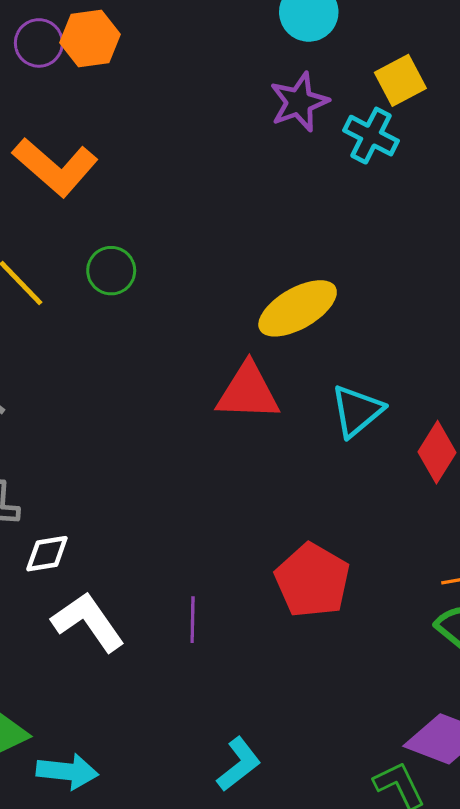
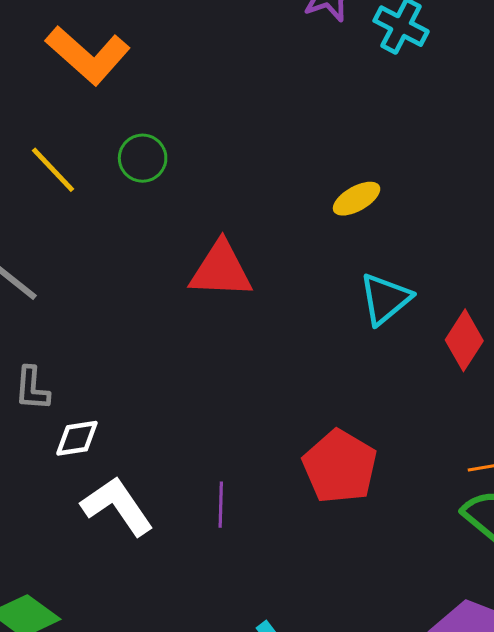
yellow ellipse: (298, 308) -> (357, 199), moved, size x0.6
red triangle: (248, 392) -> (221, 270), moved

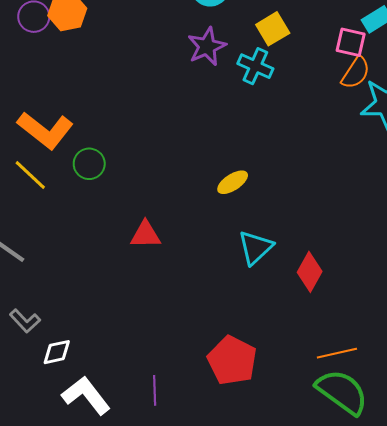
orange L-shape: (88, 55) -> (45, 130), moved
red triangle: (221, 270) -> (146, 235), size x0.7
gray L-shape: (32, 389) -> (25, 321), turned -44

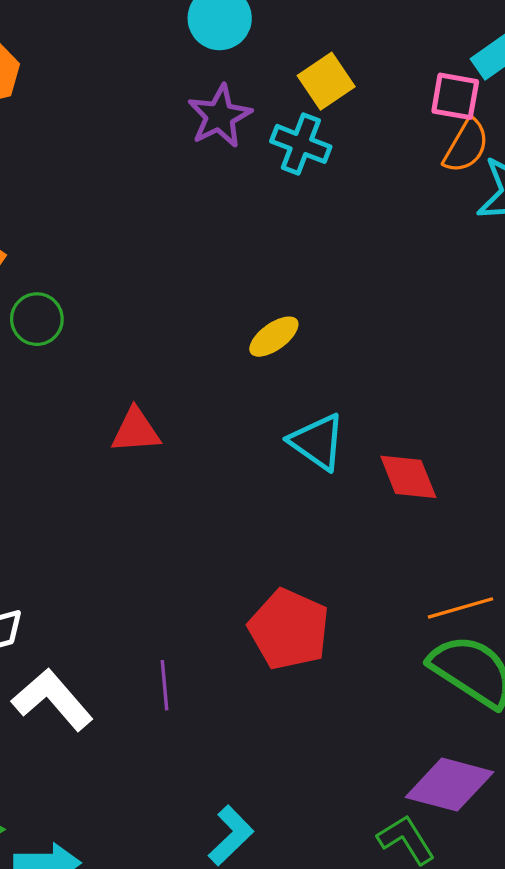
cyan triangle: (255, 248) -> (317, 442), turned -39
red diamond: (310, 272) -> (408, 477), turned -48

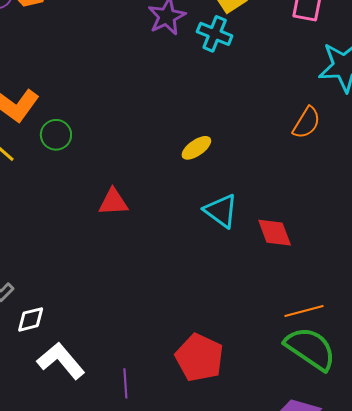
orange semicircle: (466, 146) -> (306, 123), moved
red pentagon: (289, 629) -> (199, 358), moved
purple line: (164, 685) -> (125, 383), moved

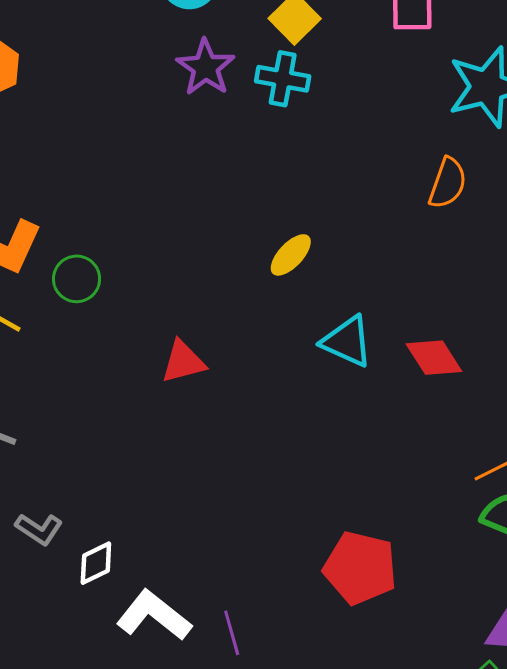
purple line: (125, 383) -> (232, 633), moved

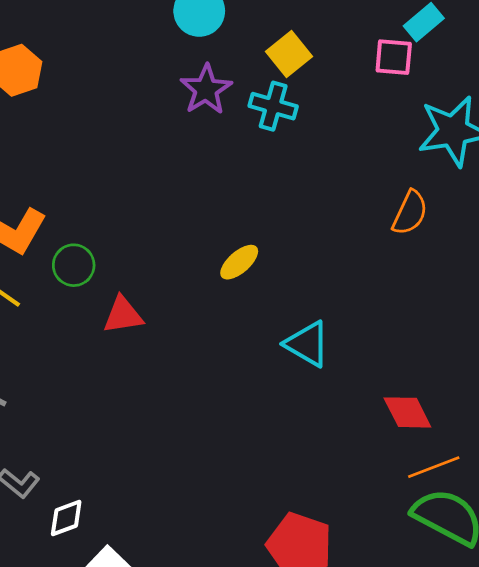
yellow ellipse: (291, 255) -> (239, 262), moved
red diamond: (434, 358) -> (407, 412), moved
red triangle: (183, 362) -> (123, 315), moved

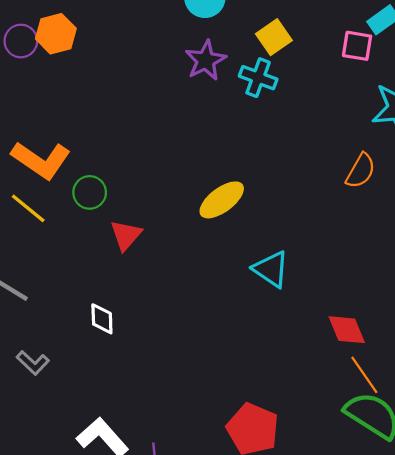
yellow ellipse: (239, 262) -> (222, 200), size x1.4
red triangle: (123, 315) -> (126, 235), turned -44
orange line: (434, 467) -> (364, 375), turned 72
white diamond: (66, 518) -> (102, 319), moved, turned -76

